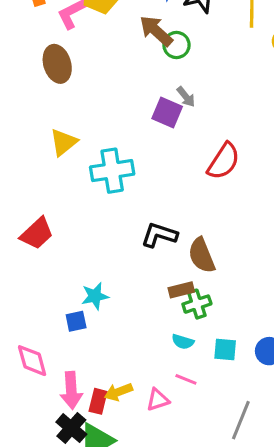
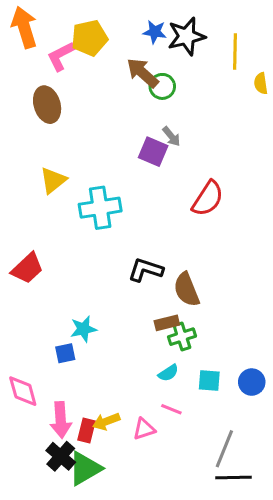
cyan semicircle: (183, 342) -> (168, 373), turned -50

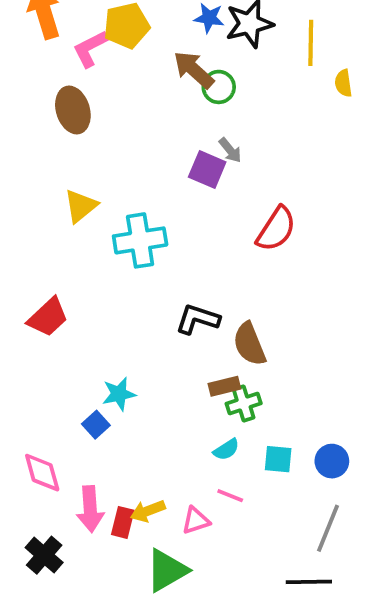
blue square: (65, 353) -> (96, 425), turned -30
gray line: (224, 449) -> (328, 528), moved
black cross: (61, 456) -> (44, 555), moved
green triangle: (85, 468) -> (167, 570), moved

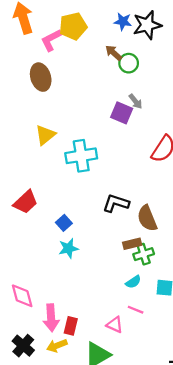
brown arrow: (194, 70) -> (114, 53), size x0.7
blue square: (96, 425) -> (64, 223), moved
yellow arrow: (148, 511) -> (57, 346), moved
pink triangle: (196, 521) -> (115, 325), turned 42

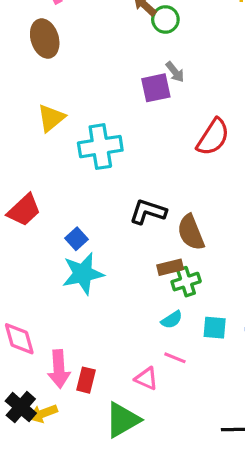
purple square: (122, 113) -> (156, 88), turned -35
cyan star: (68, 248) -> (83, 274), size x1.5
yellow arrow: (57, 346) -> (43, 413), moved

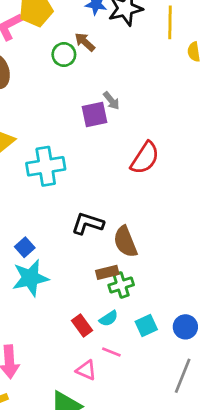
green circle: (165, 19) -> (64, 55), moved
cyan square: (215, 328) -> (146, 325), turned -30
red rectangle: (86, 380) -> (82, 325), moved, turned -50

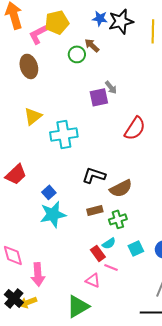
brown semicircle: (125, 242) -> (121, 188), turned -95
brown rectangle: (107, 272) -> (95, 210), moved
red rectangle: (82, 325) -> (98, 253), moved

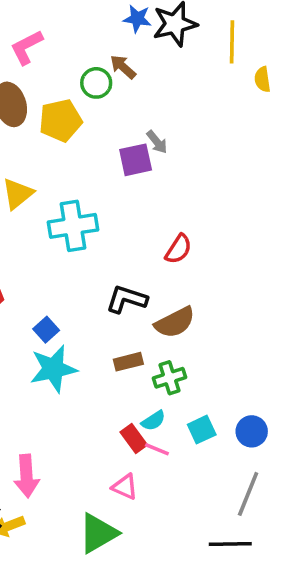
yellow pentagon: (57, 22) -> (60, 120), moved
red semicircle: (135, 128) -> (178, 249), moved, size x0.7
pink line: (111, 267) -> (157, 449), moved

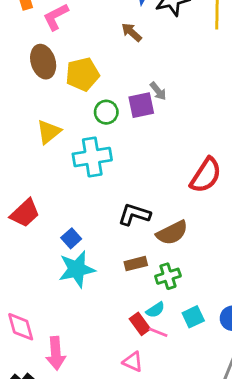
green circle: (96, 83) -> (106, 112), moved
red semicircle: (178, 249) -> (206, 175), moved, size x1.5

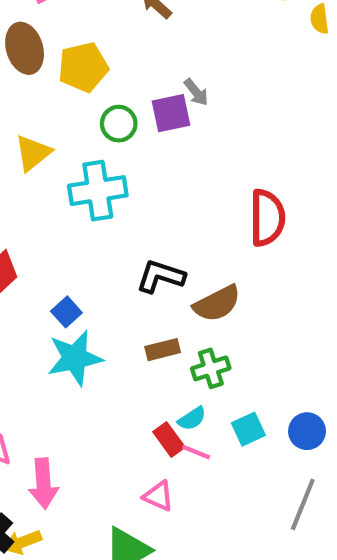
red semicircle: (206, 175) -> (267, 218), turned -33

